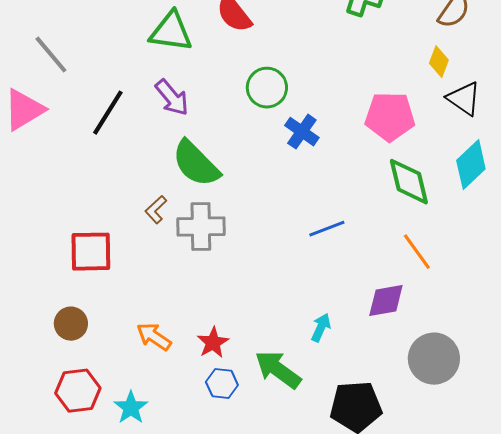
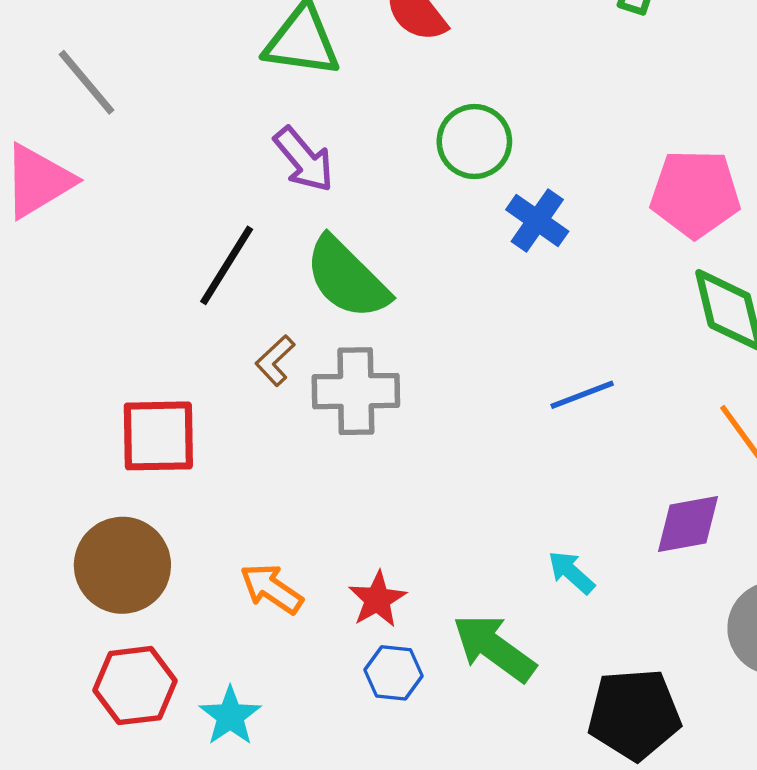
black line: (108, 113) -> (227, 265), moved
brown circle: (71, 324) -> (122, 565), size x1.6
cyan arrow: (321, 328) -> (571, 572), turned -72

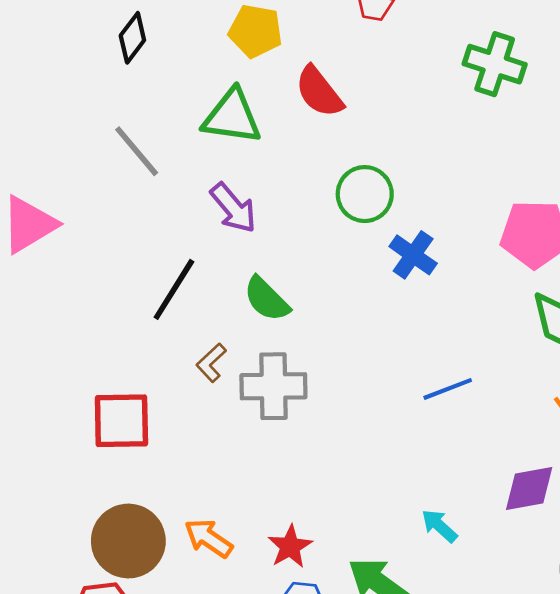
gray line: (87, 82) -> (137, 151), moved
green semicircle: (347, 278) -> (267, 299), size x0.7
brown circle: (122, 565) -> (128, 541), moved

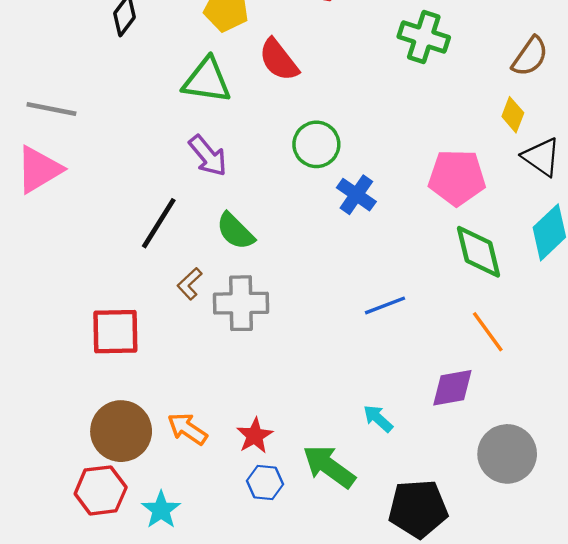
gray line: (137, 151) -> (51, 109), moved, turned -39

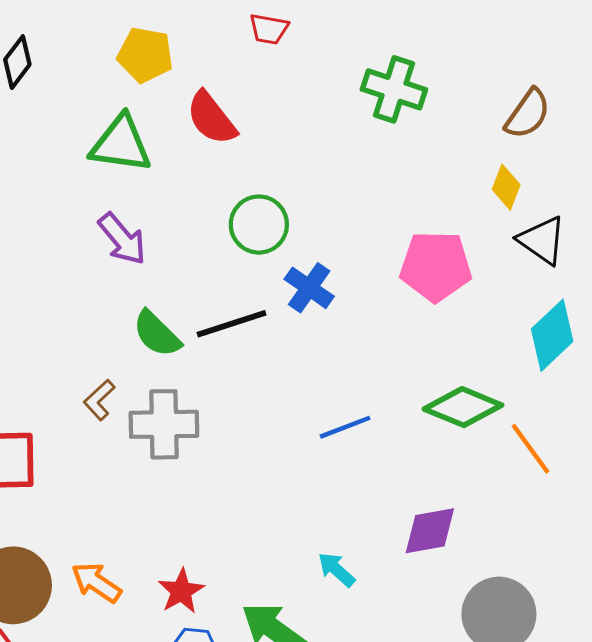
black line: (159, 223) -> (232, 324), moved, turned 40
green diamond: (479, 252) -> (463, 407), moved, turned -54
orange line: (488, 332) -> (531, 449), moved

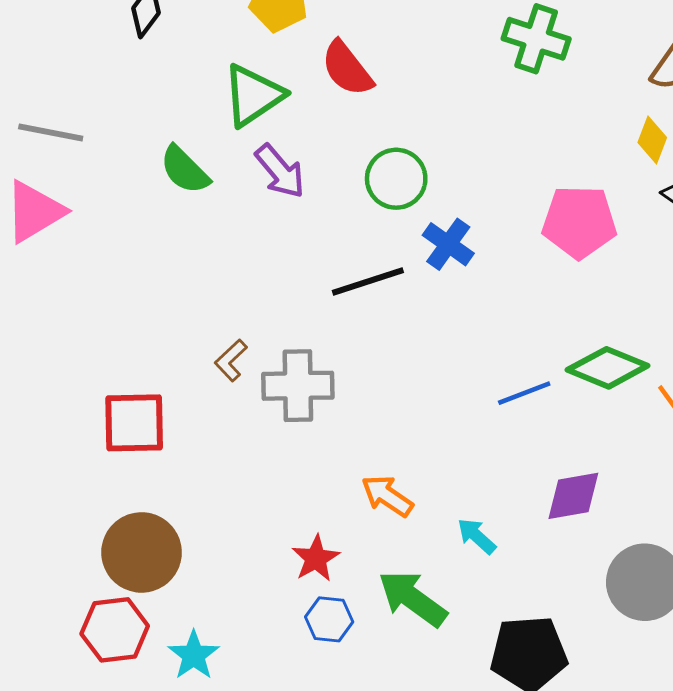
green triangle: (121, 144) -> (253, 95), turned -42
purple arrow: (122, 239) -> (280, 171), moved
green semicircle: (157, 334) -> (185, 170), moved
blue line: (345, 427) -> (524, 393), moved
orange arrow: (96, 582) -> (387, 496), moved

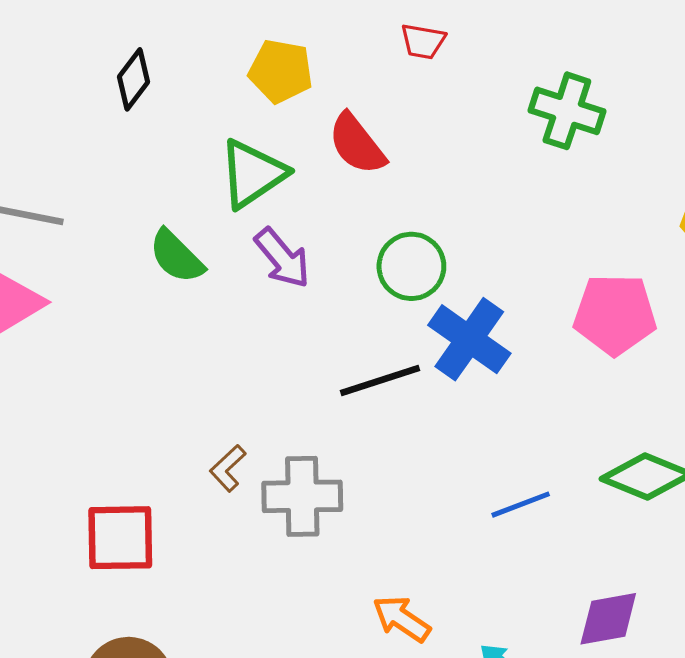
blue cross: (448, 244) -> (469, 339), size x1.4
blue line: (524, 393) -> (521, 505), moved

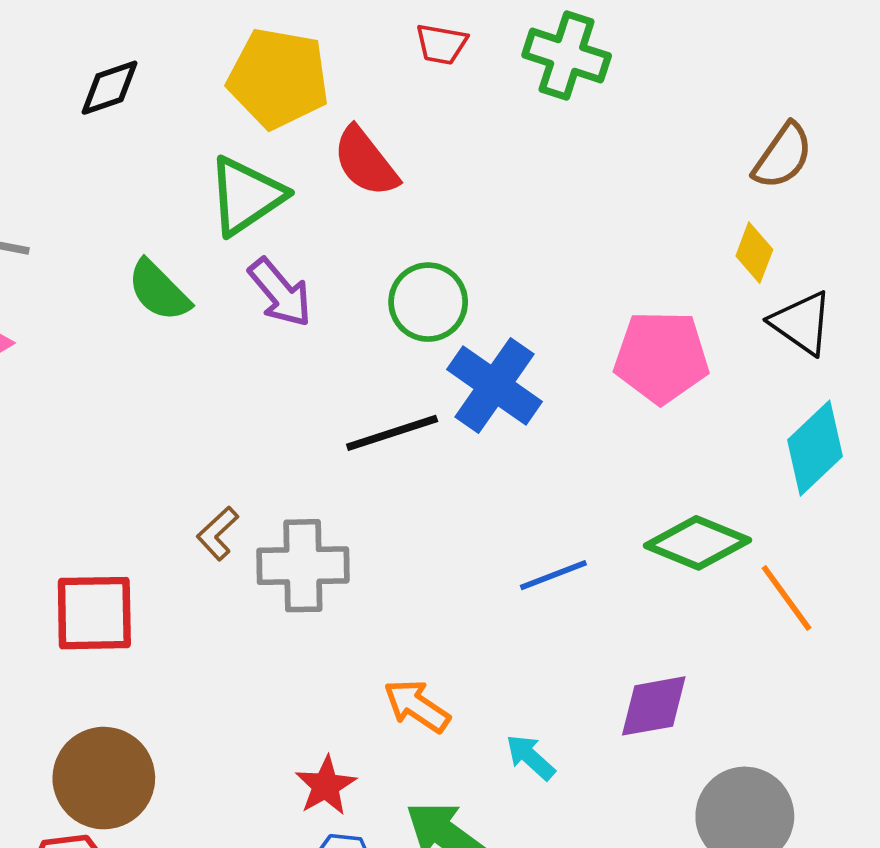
yellow pentagon: (281, 71) -> (278, 78), size x1.4
black diamond: (133, 79) -> (109, 88), turned 34
green cross: (567, 111) -> (567, 55), moved

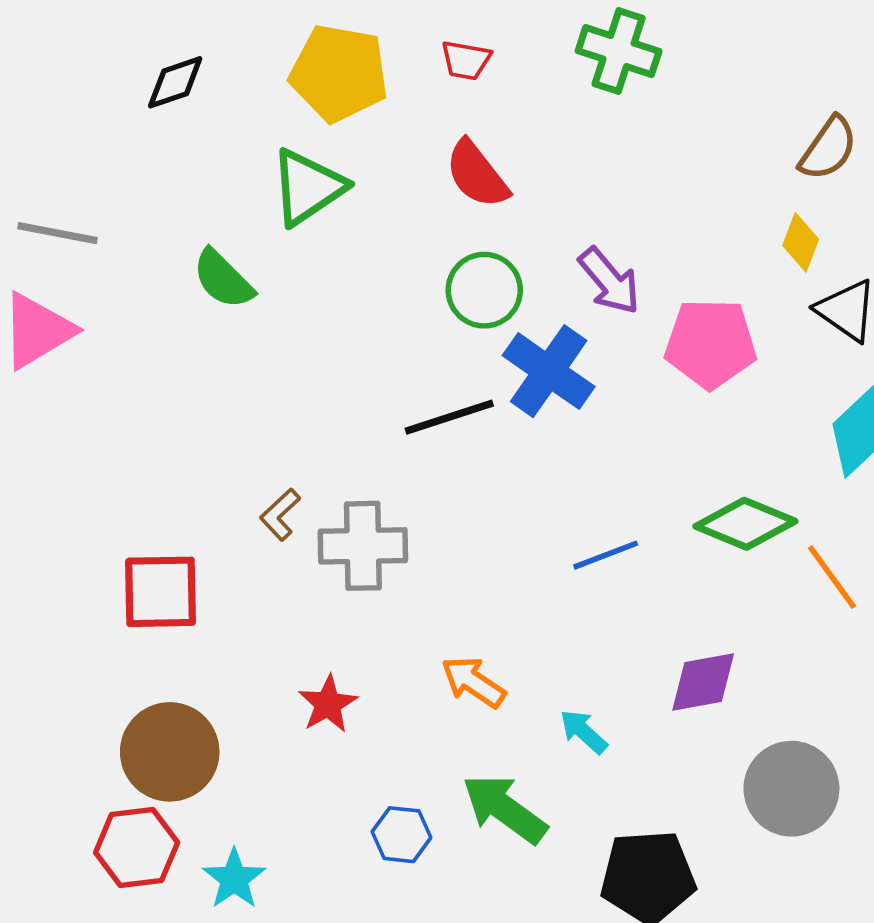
red trapezoid: (441, 44) -> (466, 60), moved
red semicircle: (366, 162) -> (477, 174), moved
purple arrow: (280, 293) -> (609, 281), moved
red star: (326, 786) -> (328, 704), moved

